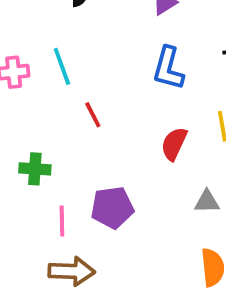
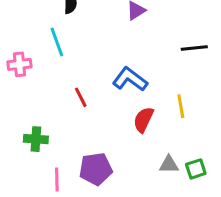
cyan line: (62, 66) -> (57, 42), moved
blue L-shape: (168, 68) -> (130, 79), moved, turned 112

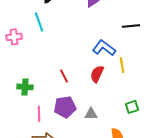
blue L-shape: (130, 79) -> (104, 48), moved
red line: (81, 97) -> (64, 76), moved
gray triangle: (169, 164) -> (91, 114), moved

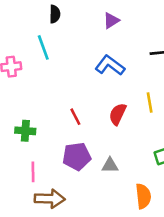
blue L-shape: (104, 48) -> (110, 65), moved
pink line: (39, 114) -> (33, 172), moved

